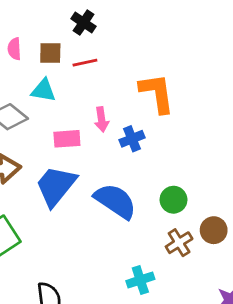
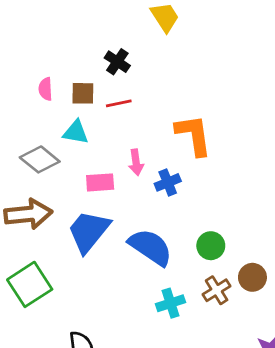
cyan cross: (140, 280) -> (171, 303), moved

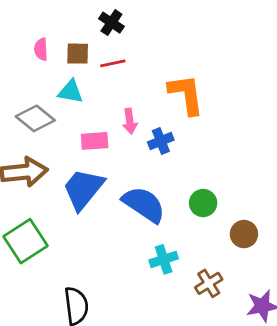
brown cross: (217, 290) -> (209, 283), moved

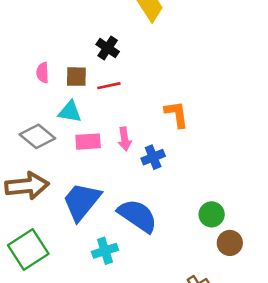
orange L-shape: (186, 94) -> (176, 114), size x0.7
pink rectangle: (95, 141) -> (88, 142), moved
green circle: (203, 203) -> (212, 214), moved
cyan cross: (164, 259) -> (105, 251), moved

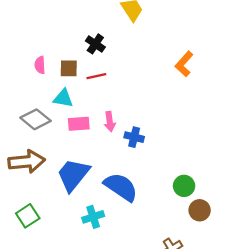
orange L-shape: (176, 114) -> (184, 64), moved, turned -130
blue cross: (153, 157) -> (134, 137), turned 36
green square: (28, 249) -> (28, 216), size x0.7

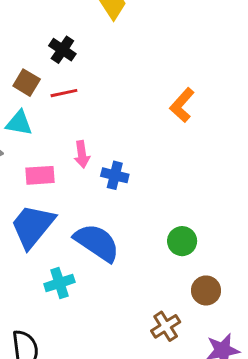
orange L-shape: (184, 64) -> (182, 105), moved
brown square: (69, 68) -> (27, 83), turned 30
pink rectangle: (79, 124) -> (40, 175), moved
brown circle: (200, 210) -> (206, 290), moved

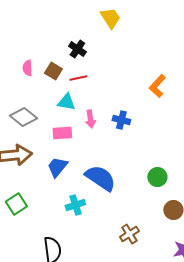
cyan triangle: (19, 123) -> (66, 102), moved
blue cross: (115, 175) -> (121, 120), moved
blue trapezoid: (33, 226) -> (57, 167), size x0.7
brown cross: (166, 326) -> (129, 234), moved

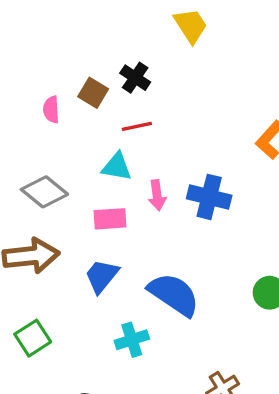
brown square: (53, 71) -> (93, 93), moved
blue cross: (121, 120) -> (209, 197), size x1.4

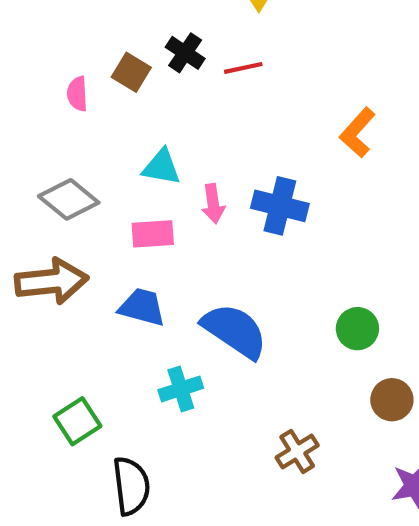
red line: (137, 126) -> (243, 68), moved
blue trapezoid: (102, 276) -> (142, 307), turned 66
green square: (33, 338) -> (77, 421), moved

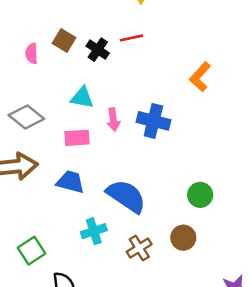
black cross: (185, 53) -> (98, 50), moved
brown circle: (392, 400) -> (183, 238), moved
brown cross: (297, 451) -> (139, 248), moved

